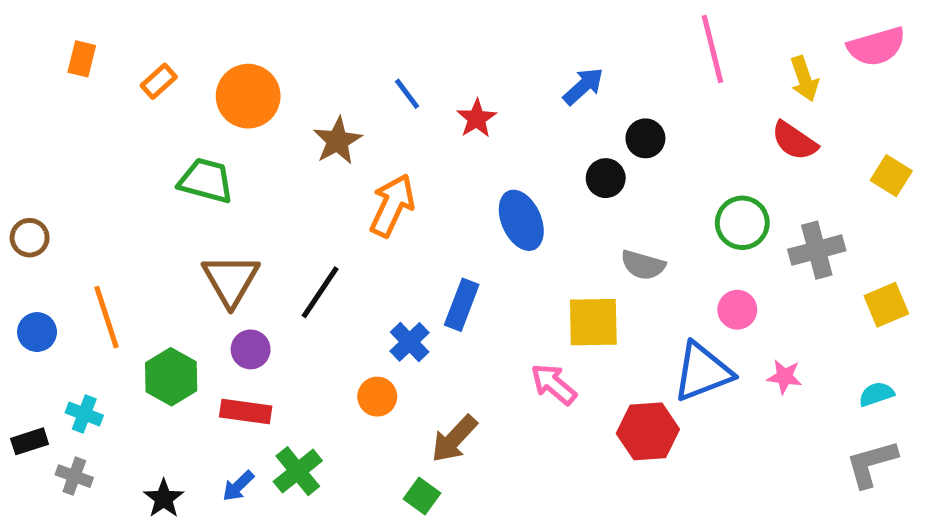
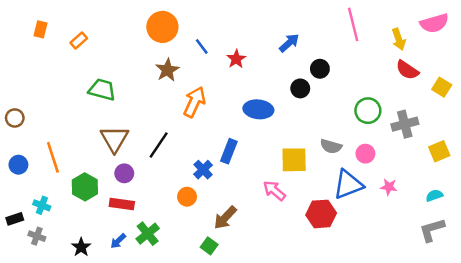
orange circle: (248, 96) -> (162, 27), moved
red semicircle: (794, 141) -> (407, 70), moved
blue ellipse: (521, 220) -> (258, 109), turned -60
gray semicircle: (643, 265) -> (331, 146), moved

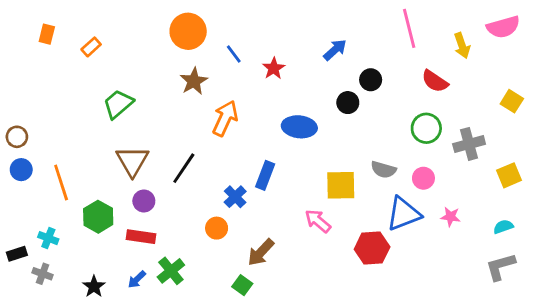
red semicircle: (407, 70) -> (435, 81), moved
green trapezoid: (102, 90) -> (118, 104), turned -56
blue circle: (18, 165) -> (21, 170), moved

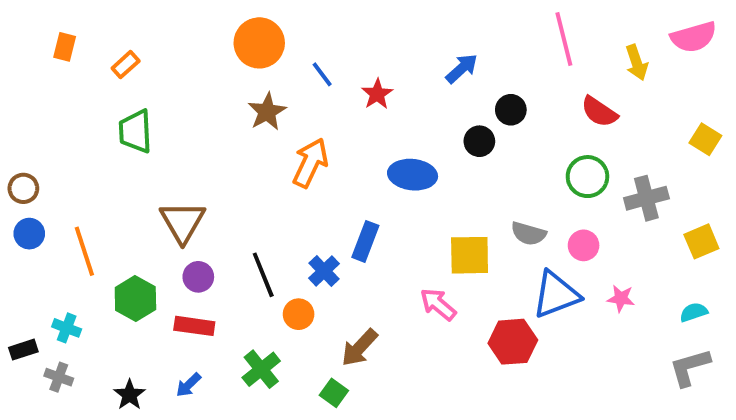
green trapezoid: (118, 104) -> (135, 131), moved, turned -52
black line: (184, 168) -> (263, 275), moved, turned -56
green cross: (171, 271) -> (261, 369), moved

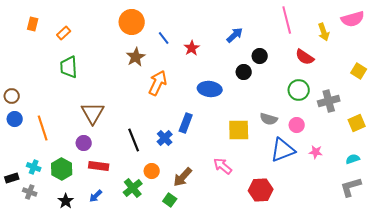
purple circle: (198, 277) -> (84, 143), moved
green hexagon: (135, 298) -> (62, 169), moved
pink arrow: (438, 304) -> (223, 166), moved
orange circle: (299, 314) -> (152, 171), moved
red hexagon: (513, 342) -> (261, 190), moved

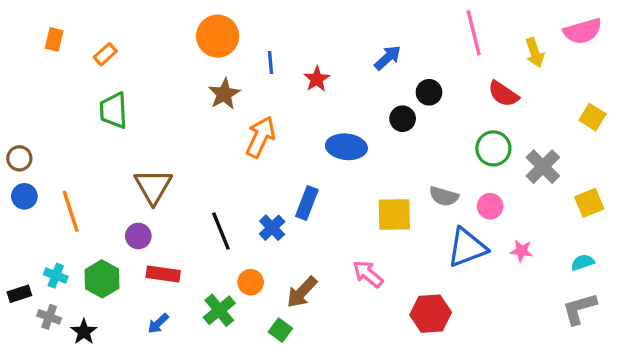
blue line: (164, 38) -> (270, 63), turned 32
gray cross: (329, 101) -> (543, 167), turned -30
black star: (66, 201) -> (84, 332), moved

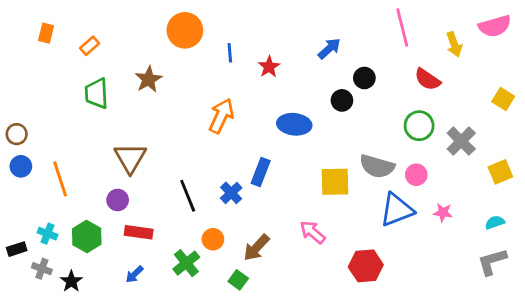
brown star: (224, 94) -> (148, 79), moved
gray semicircle: (444, 196) -> (377, 166), size x1.4

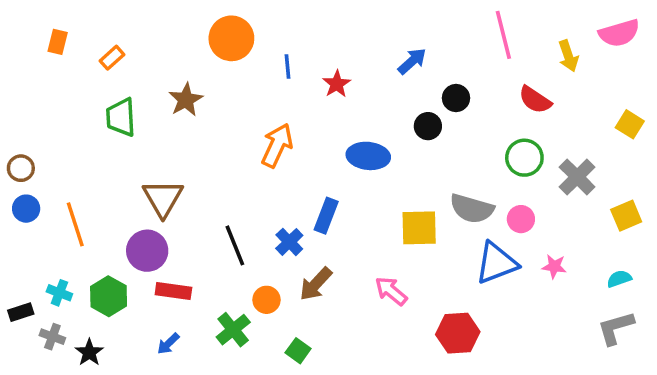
purple circle: (118, 200) -> (147, 251), size x1.5
brown arrow: (256, 248) -> (316, 284), moved

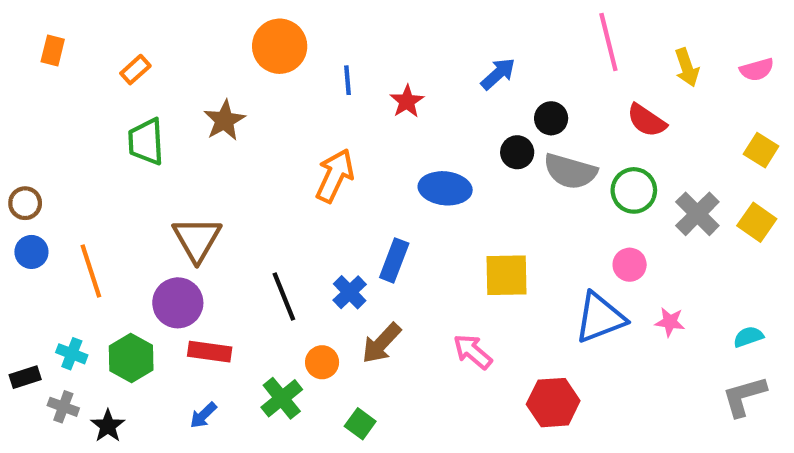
pink semicircle: (619, 33) -> (757, 70), moved, size x0.7
orange rectangle: (58, 42) -> (53, 50), moved
gray semicircle: (472, 209) -> (570, 171), moved
yellow square: (626, 216) -> (757, 222), moved, turned -32

